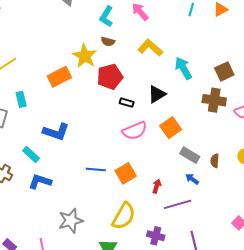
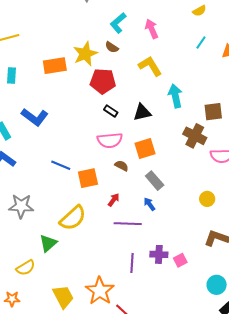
brown semicircle: (215, 161) -> (122, 166), moved, turned 96
purple cross: (156, 236) -> (159, 254), moved, turned -30

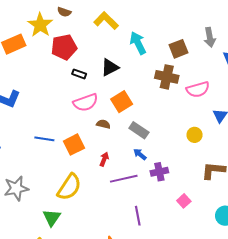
purple cross: (159, 254) -> (159, 172), moved

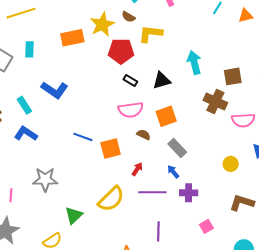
yellow L-shape: (106, 21) -> (151, 34), moved, turned -50
yellow semicircle: (69, 187) -> (111, 199), moved

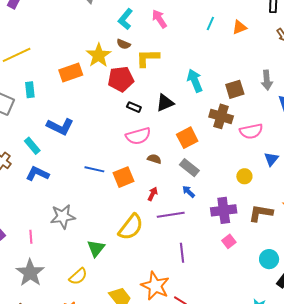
orange square: (166, 116) -> (187, 138), moved
purple cross: (189, 193) -> (224, 210), moved, size x1.4

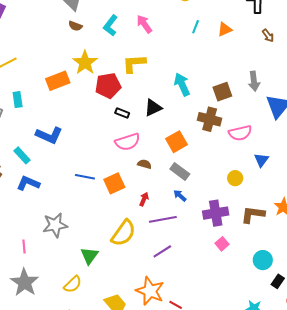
brown semicircle: (124, 44) -> (75, 26), moved
purple line: (182, 253) -> (162, 251), moved, turned 66

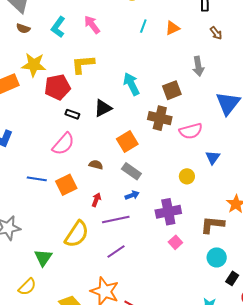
yellow star: (85, 63) -> (34, 65), turned -30
gray arrow: (254, 81) -> (198, 66), moved
pink semicircle: (127, 142) -> (63, 144), moved, turned -30
blue arrow: (180, 196) -> (132, 195), turned 120
brown L-shape: (253, 214) -> (212, 225), moved

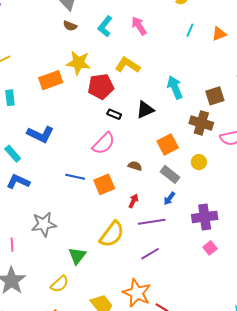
yellow L-shape: (83, 64) -> (128, 65), turned 35
yellow circle: (187, 176) -> (199, 162), moved
blue arrow: (132, 195) -> (169, 198), turned 144

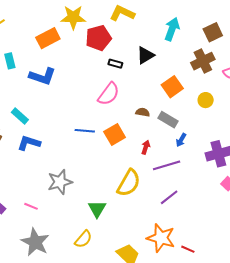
cyan arrow: (175, 87) -> (172, 29), turned 50
brown cross: (201, 123) -> (203, 61), turned -35
blue L-shape: (40, 134) -> (42, 76), moved
gray rectangle: (170, 174) -> (168, 120), moved
pink line: (12, 245) -> (31, 206), turned -56

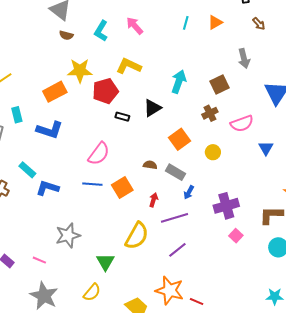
brown cross: (203, 61) -> (210, 113), size x0.7
pink semicircle: (109, 94) -> (99, 154), moved
blue L-shape: (29, 143) -> (47, 188), moved

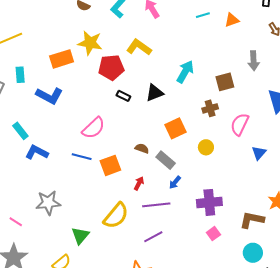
cyan line: (186, 23) -> (203, 15), turned 48
pink semicircle: (242, 123) -> (240, 124), turned 125

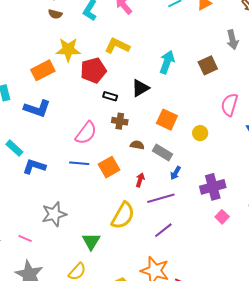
brown cross: (210, 108) -> (120, 121), moved, turned 35
orange square: (176, 128) -> (167, 120), turned -30

